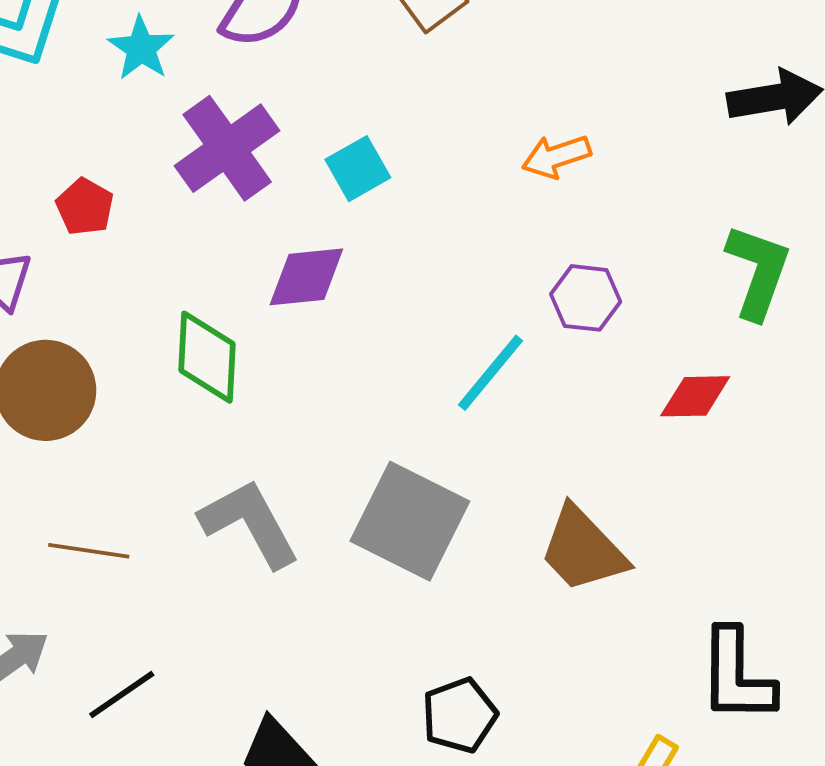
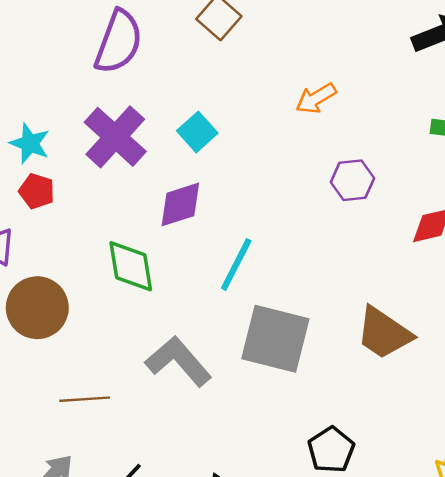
cyan star: (141, 48) -> (30, 143), moved
cyan line: (491, 373) -> (236, 265), moved

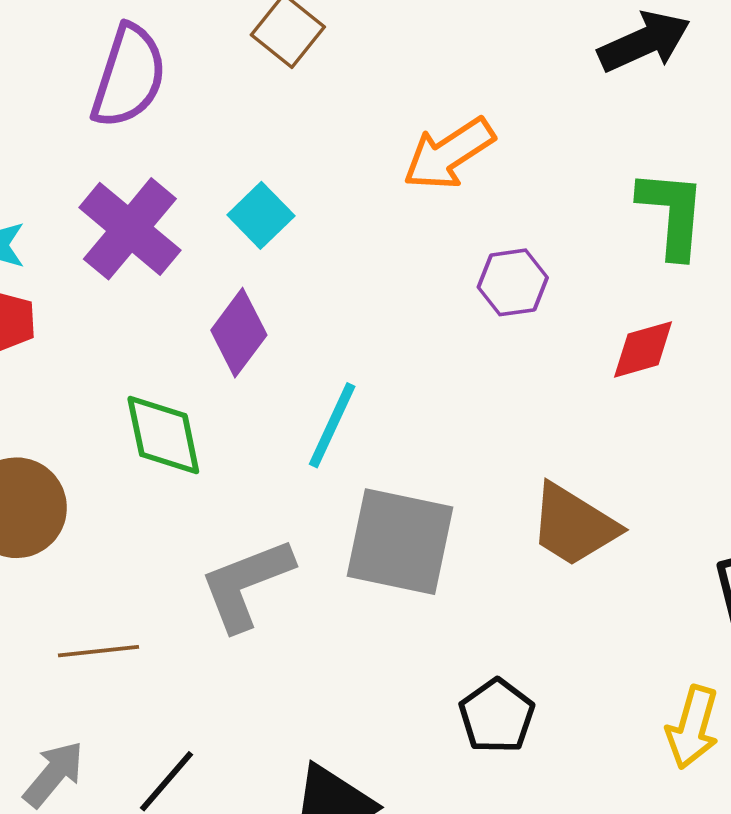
orange arrow: (316, 98) -> (449, 154), size x1.4
purple diamond: (180, 204) -> (239, 333), turned -33
gray L-shape: (178, 361) -> (246, 584), turned -68

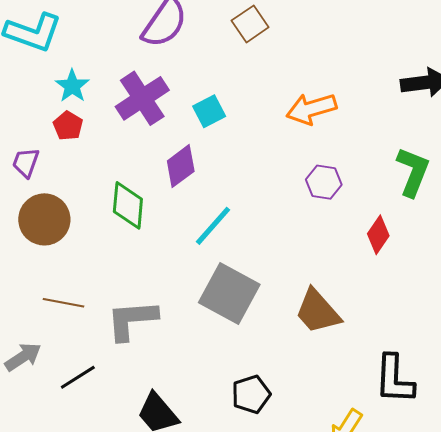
red diamond: (643, 349) -> (378, 235), turned -57
gray L-shape: (246, 584) -> (132, 320), moved

